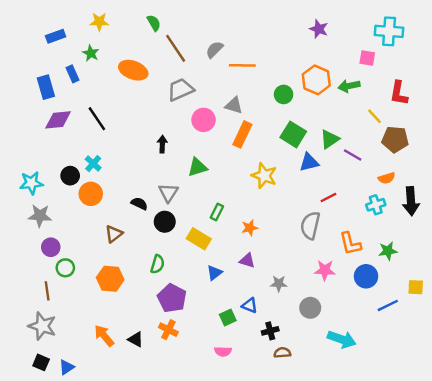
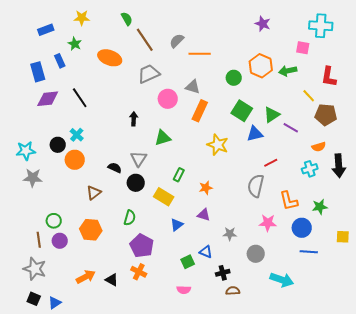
purple circle: (51, 247) -> (60, 241), moved
blue line: (388, 305) -> (309, 252), moved, turned 30
orange arrow: (104, 336) -> (86, 277), turned 102

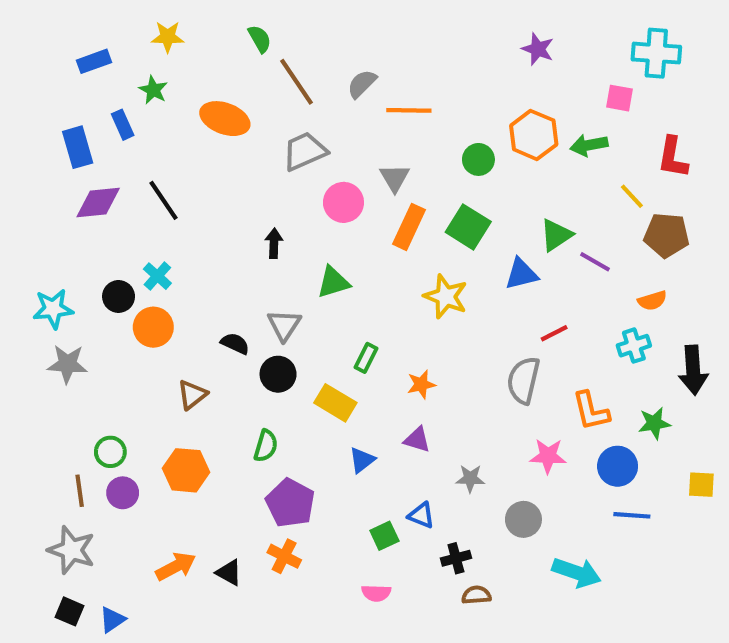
gray triangle: (193, 87) -> (395, 178), turned 42
green square: (242, 111) -> (468, 227), moved
black arrow: (339, 166) -> (693, 370), moved

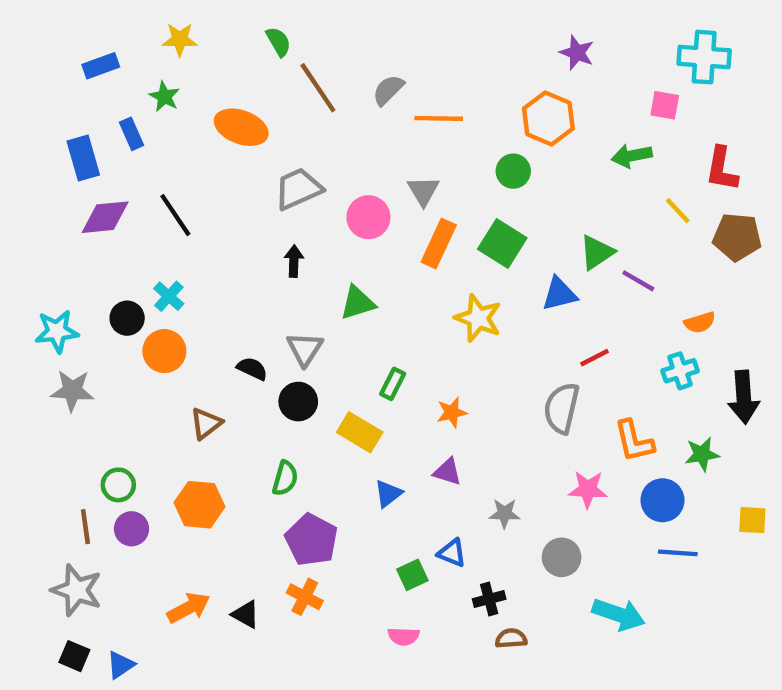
orange hexagon: (534, 135) -> (548, 118), moved
gray trapezoid: (305, 151) -> (298, 189), moved
brown pentagon: (667, 235) -> (737, 237), moved

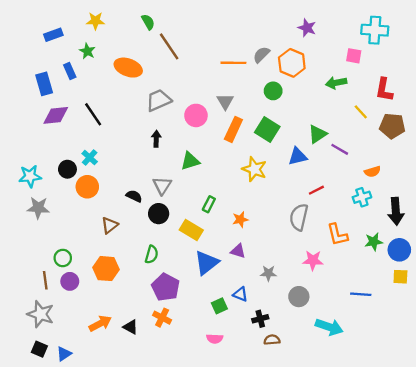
gray semicircle: (388, 90) -> (261, 55), moved
blue triangle: (388, 494) -> (207, 263), size x1.6
blue circle: (662, 500) -> (399, 250), moved

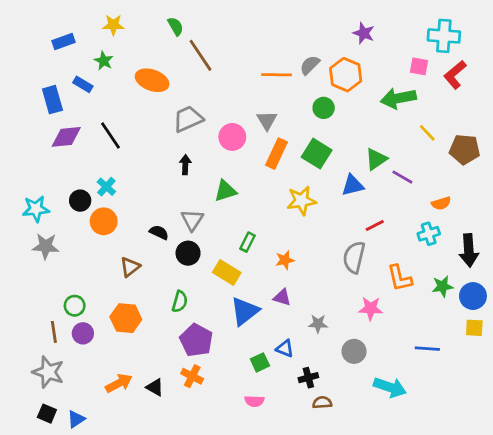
blue rectangle: (70, 71) -> (83, 84), turned -35
green arrow: (336, 83) -> (398, 98), size x1.4
red L-shape: (384, 90) -> (455, 75), moved, turned 40
yellow star: (254, 169) -> (301, 201), turned -30

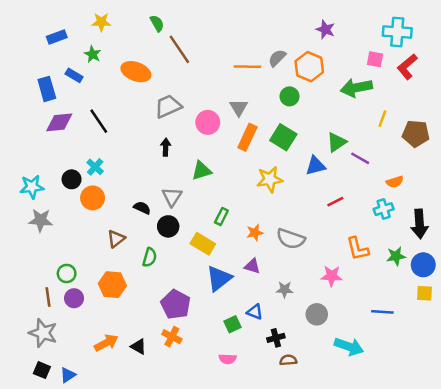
yellow line: (427, 133) -> (382, 119), turned 63
gray semicircle: (354, 257) -> (291, 239), moved, turned -84
green semicircle: (180, 302) -> (150, 257), moved

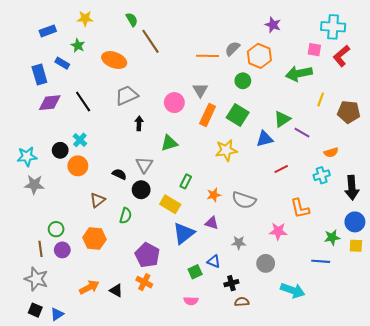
gray trapezoid: (168, 106) -> (127, 95), moved
green star: (396, 256) -> (332, 237), moved

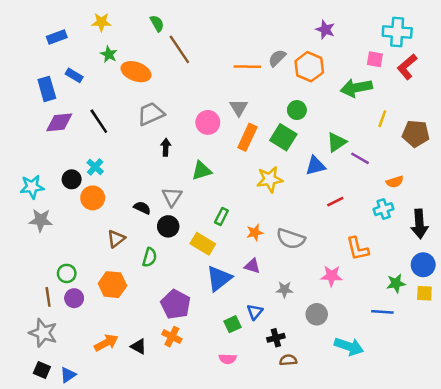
green star: (78, 45) -> (109, 54), moved
green circle: (243, 81) -> (297, 110), moved
blue triangle: (214, 261) -> (255, 312), turned 48

